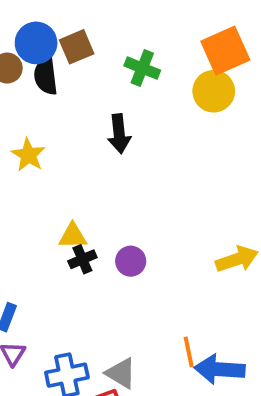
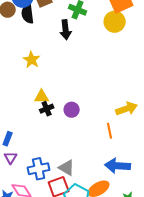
black arrow: (119, 134) -> (66, 30), moved
yellow star: (28, 155) -> (32, 60), moved
orange line: (189, 352) -> (110, 131), moved

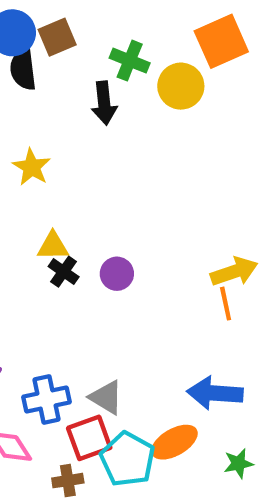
yellow circle: (115, 22) -> (181, 86), moved
black cross: (47, 109) -> (64, 272), turned -32
orange line: (110, 131) -> (226, 304), moved

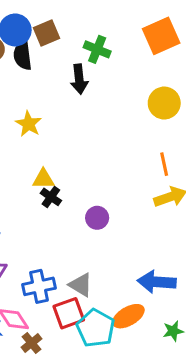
yellow circle: (181, 86) -> (164, 103), moved
purple circle: (117, 274) -> (97, 218), moved
orange line: (226, 304) -> (164, 164), moved
brown cross: (68, 481) -> (32, 343), moved, turned -30

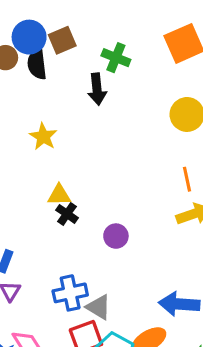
blue cross: (39, 286) -> (70, 293), moved

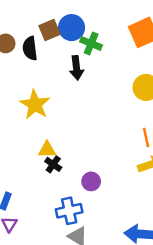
blue circle: (29, 37) -> (72, 28), moved
yellow star: (43, 137) -> (35, 105), size x1.4
blue cross: (70, 293) -> (69, 211), moved

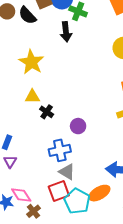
black semicircle: (30, 48) -> (27, 15), turned -36
yellow triangle: (47, 150) -> (32, 97), moved

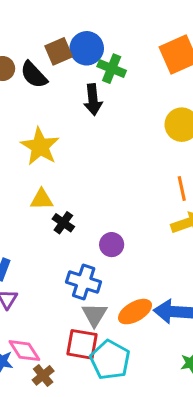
blue cross: (60, 150) -> (84, 282), turned 30
gray triangle: (67, 172) -> (94, 315), turned 30
red square: (59, 191) -> (82, 344), turned 30
orange ellipse: (99, 193) -> (135, 312), moved

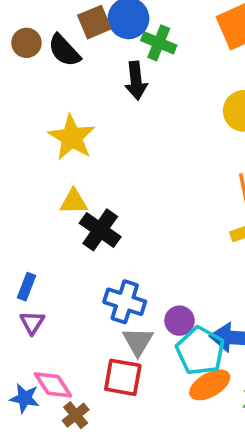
black cross: (63, 223) -> (100, 230), size x1.5
purple circle: (112, 245) -> (180, 321), moved
orange ellipse: (135, 312) -> (210, 385), moved
cyan pentagon: (110, 360) -> (200, 351), moved

